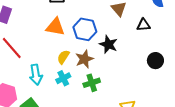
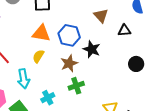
yellow semicircle: (63, 57) -> (38, 56), moved
cyan cross: (63, 78) -> (48, 98), moved

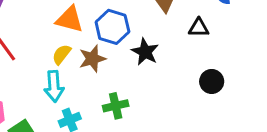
brown star: (69, 63) -> (92, 59), moved
cyan arrow: (23, 79) -> (54, 86), moved

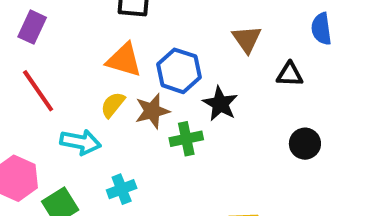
cyan arrow: (54, 86) -> (80, 142), moved, turned -76
green cross: (116, 106) -> (186, 139), moved

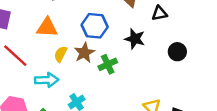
orange triangle: (124, 60) -> (47, 27), moved
black star: (220, 104) -> (135, 39), moved

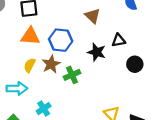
black triangle: (159, 13) -> (119, 40), moved
orange triangle: (47, 27) -> (30, 36), moved

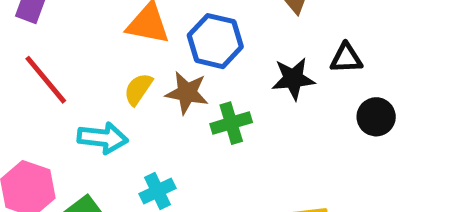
black star: (97, 52) -> (293, 79), turned -30
brown star: (51, 64) -> (187, 93), turned 30

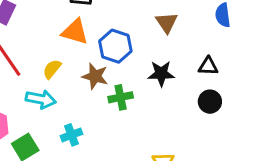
black triangle: (346, 58) -> (208, 66), moved
yellow semicircle: (138, 89) -> (52, 69), moved

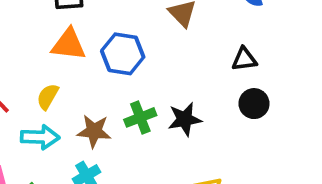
black star: (161, 74) -> (185, 119), moved
brown star: (95, 76) -> (94, 131), moved

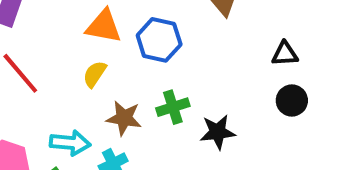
yellow semicircle: (48, 97) -> (95, 74), moved
black star: (185, 119) -> (218, 132), moved
cyan arrow: (40, 137) -> (70, 143), moved

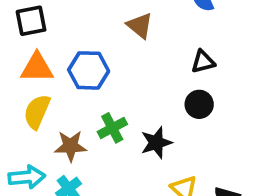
yellow semicircle: (95, 74) -> (37, 112), size x1.4
black circle: (292, 100) -> (199, 104), moved

